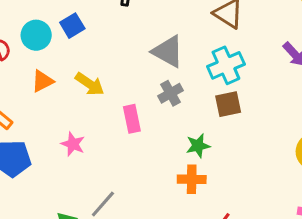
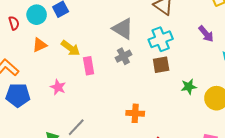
pink rectangle: (132, 119) -> (89, 66), moved
green star: (198, 146) -> (189, 87), moved

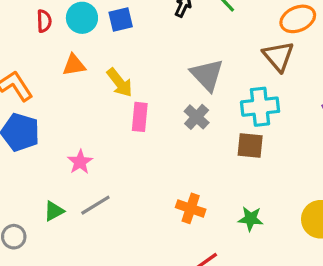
gray cross: (123, 56) -> (197, 117), turned -35
pink star: (58, 87) -> (80, 162), moved
green star: (189, 87) -> (251, 219), moved

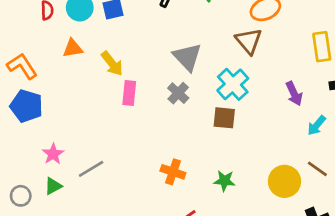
cyan cross: (260, 107) -> (233, 84), turned -36
pink star: (80, 162) -> (53, 154), moved
green triangle: (54, 211) -> (53, 186), moved

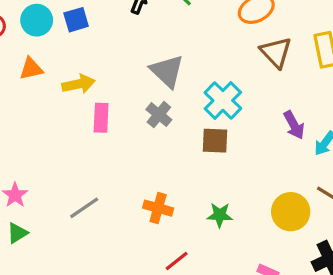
brown triangle: (249, 41) -> (276, 52), moved
yellow arrow: (112, 64) -> (79, 84), turned -60
purple arrow: (294, 94) -> (294, 125), moved
gray line: (91, 169) -> (84, 208), moved

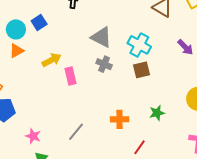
orange triangle: (31, 69) -> (17, 51), moved

